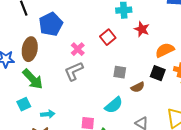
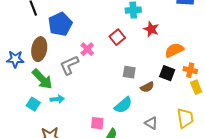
gray L-shape: (74, 71) -> (69, 65), moved
cyan square: (24, 104) -> (33, 104), turned -32
cyan arrow: (48, 114) -> (57, 99), moved

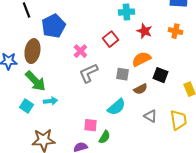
orange semicircle: (174, 50) -> (141, 59), moved
gray L-shape: (69, 65) -> (88, 73), moved
orange cross: (190, 70) -> (175, 31), moved
gray triangle: (151, 123) -> (150, 116), moved

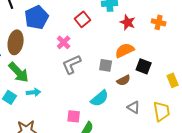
red square: (110, 39) -> (83, 19), moved

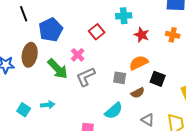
green arrow: (19, 72) -> (58, 69), moved

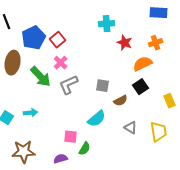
red square: (97, 32) -> (58, 40), moved
orange cross: (173, 35) -> (156, 43), turned -32
orange semicircle: (139, 63) -> (143, 64), moved
black square: (158, 79) -> (141, 87), turned 35

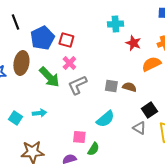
red square: (58, 40) -> (66, 40), turned -35
black square: (141, 87) -> (149, 110), moved
brown semicircle: (121, 101) -> (129, 87), moved, turned -136

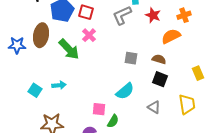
gray L-shape: (77, 85) -> (122, 15), moved
brown semicircle: (129, 87) -> (159, 59), moved
black square: (149, 110) -> (160, 79), moved, turned -35
gray triangle: (139, 128) -> (154, 107), moved

